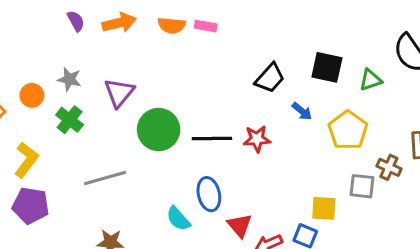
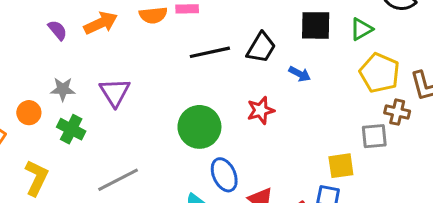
green circle: (159, 130) -> (199, 127), moved
yellow pentagon: (348, 130) -> (379, 73), moved
black line: (212, 139) -> (210, 52), moved

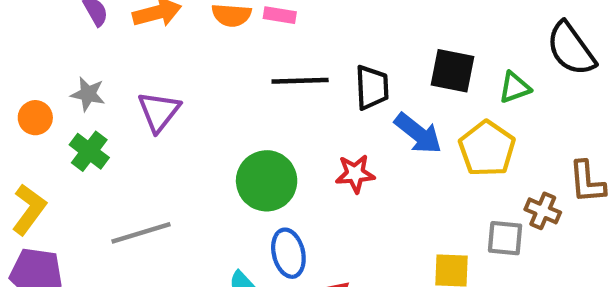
black trapezoid: (261, 48) -> (372, 87), turned -44
yellow pentagon: (379, 73) -> (487, 149), moved
blue arrow: (300, 74) -> (418, 133), size x1.6

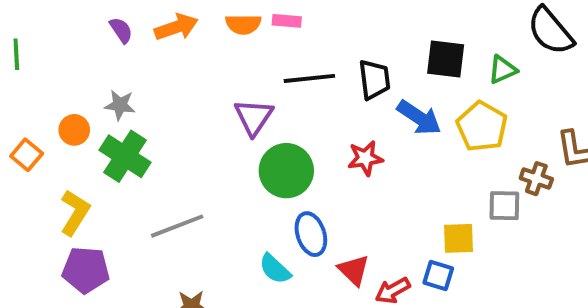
purple triangle: (159, 112) -> (254, 117), moved
green cross: (89, 151) -> (125, 156), size x1.4

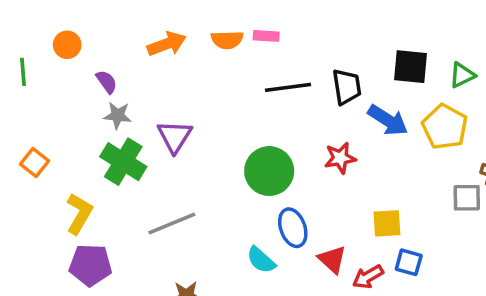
purple semicircle: (121, 30) -> (107, 82), moved
purple triangle: (254, 117) -> (175, 136), moved
orange circle: (74, 130) -> (67, 45), moved
yellow square: (459, 238) -> (387, 223), moved

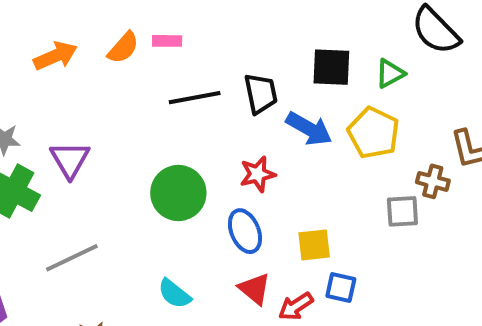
orange semicircle: (227, 40) -> (123, 48), turned -44
blue ellipse: (293, 228) -> (245, 231), moved

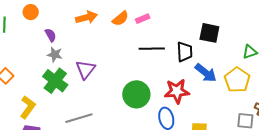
pink rectangle: (167, 41) -> (143, 19), turned -32
black square: (331, 67) -> (209, 33), moved
red star: (258, 174) -> (177, 91), size x1.4

